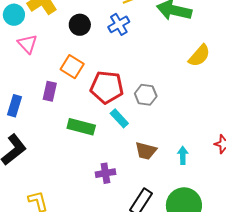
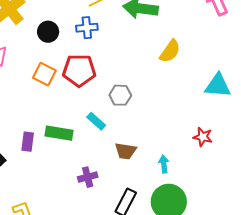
blue cross: (119, 24) -> (87, 28), turned 30
red pentagon: (107, 87) -> (79, 70), moved
purple rectangle: (50, 91) -> (28, 142), moved
cyan arrow: (183, 155) -> (164, 164), moved

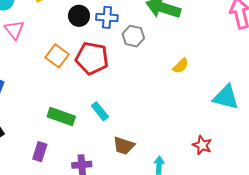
black circle: (48, 32) -> (79, 16), moved
yellow semicircle: (170, 51) -> (181, 66), moved, size x0.7
gray hexagon: (120, 95) -> (133, 36), moved
purple rectangle: (28, 142) -> (40, 152), moved

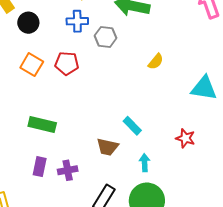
black circle: (79, 16) -> (28, 23), moved
red pentagon: (92, 58) -> (67, 63), size x0.7
cyan rectangle: (100, 111) -> (132, 126), moved
purple rectangle: (40, 152) -> (40, 167), moved

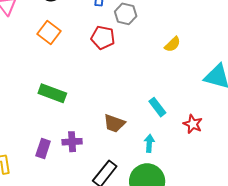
red pentagon: (67, 63) -> (103, 38), moved
cyan rectangle: (132, 126) -> (157, 107), moved
purple rectangle: (40, 167) -> (43, 149), moved

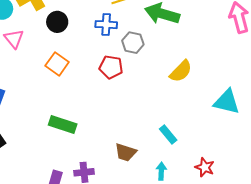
yellow semicircle: (173, 44) -> (181, 71), size x1.4
red star: (193, 124) -> (205, 167), moved

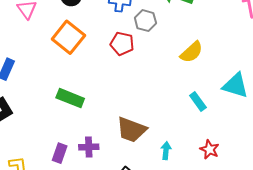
orange square: (57, 64) -> (68, 37), size x1.4
cyan rectangle: (168, 134) -> (198, 101), moved
brown trapezoid: (126, 152) -> (131, 130), size x1.4

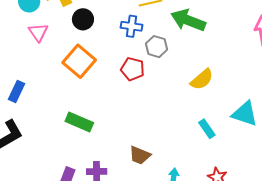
brown trapezoid: (131, 130) -> (140, 155), size x0.7

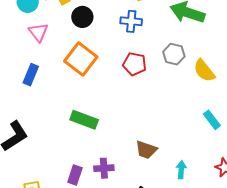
gray hexagon: (157, 47) -> (174, 54), moved
yellow semicircle: (202, 79) -> (204, 71), turned 95
blue rectangle: (16, 92) -> (31, 75), moved

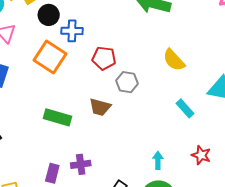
blue cross: (131, 21) -> (72, 31), moved
gray hexagon: (174, 54) -> (127, 82), moved
brown trapezoid: (146, 150) -> (100, 107), moved

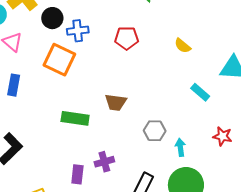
red pentagon: (104, 58) -> (127, 38), moved
yellow semicircle: (174, 60) -> (183, 46), size x0.7
gray hexagon: (127, 82) -> (155, 131), moved

